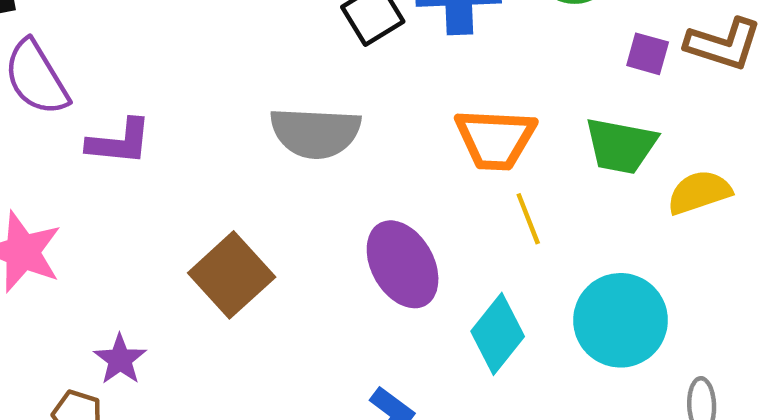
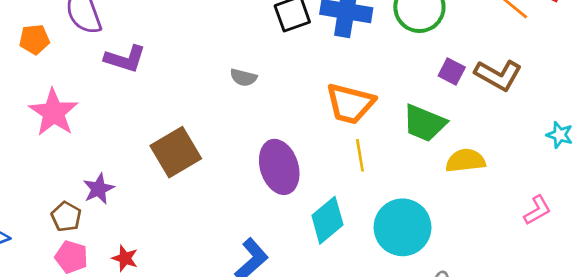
gray semicircle: (315, 133) -> (243, 77), size x0.5

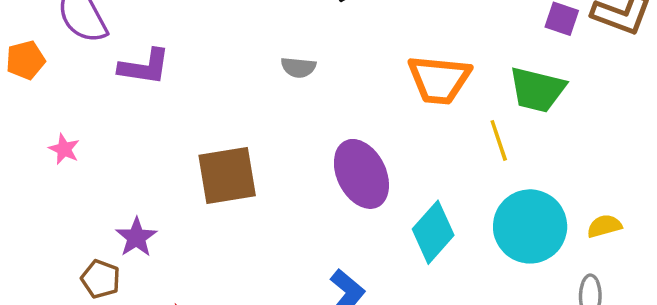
pink star: (54, 112) -> (64, 149), size x0.5
brown square: (176, 152) -> (227, 175), turned 30
yellow line: (360, 155) -> (499, 140), moved
yellow semicircle: (465, 161) -> (604, 226), moved, size x0.7

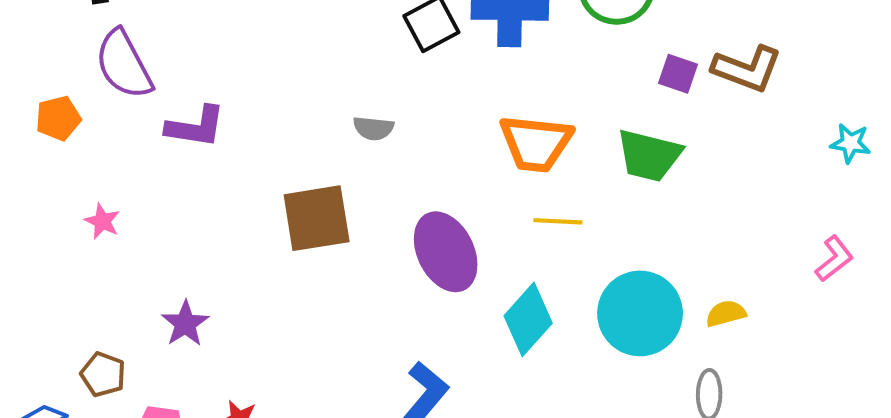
yellow line: (499, 140) -> (558, 221), moved, turned -69
brown square: (227, 175) -> (317, 218), moved
brown pentagon: (101, 279) -> (103, 374), moved

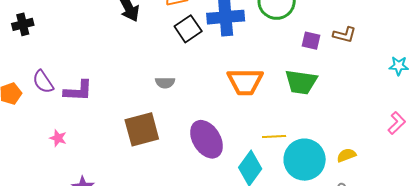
purple semicircle: (124, 64) -> (43, 82), moved, size x0.7
brown L-shape: (747, 69) -> (344, 35), size x0.7
pink star: (102, 221) -> (58, 138), moved
yellow line: (558, 221) -> (274, 136), moved

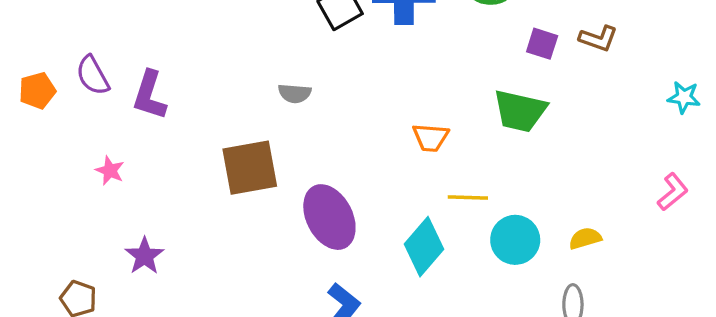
orange trapezoid: (245, 82) -> (431, 138), moved, size x0.6
purple L-shape: (78, 91) -> (150, 95), turned 100
purple ellipse: (207, 139) -> (329, 217), moved
cyan circle: (305, 160) -> (515, 240), size x0.7

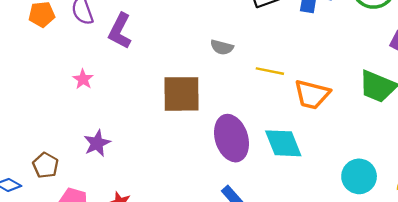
orange trapezoid: (431, 138) -> (312, 94), size x1.4
yellow line: (468, 198) -> (270, 71), moved
cyan diamond: (424, 247) -> (283, 143), moved, turned -72

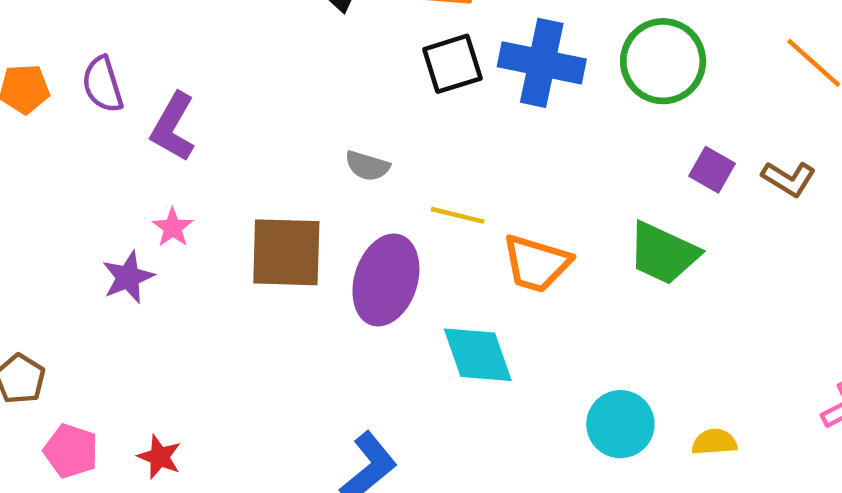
pink star: (83, 79) -> (173, 228), moved
purple ellipse: (231, 138) -> (386, 280), moved, turned 33
purple star: (97, 143) -> (128, 277), moved

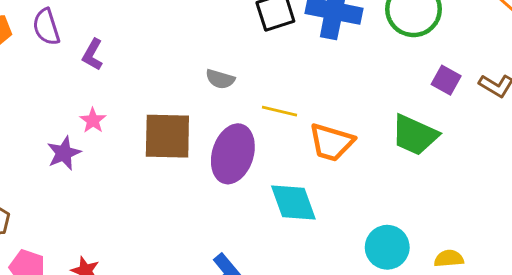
purple L-shape: (173, 127) -> (93, 55), size x0.7

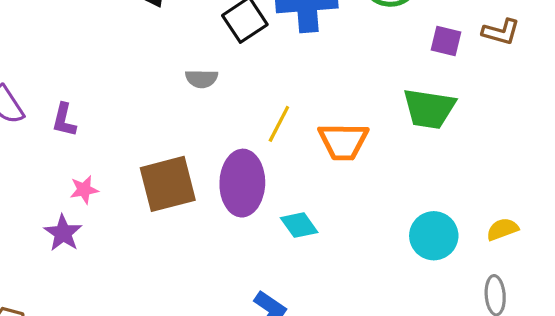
gray semicircle: (220, 79) -> (202, 79), moved
yellow line: (279, 111) -> (279, 124), turned -60
pink star: (93, 120) -> (84, 190), turned -30
cyan diamond: (293, 202) -> (299, 225), moved, size x0.7

